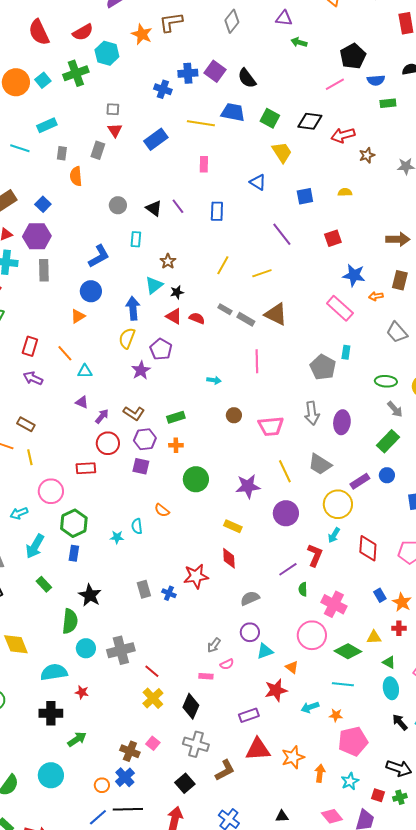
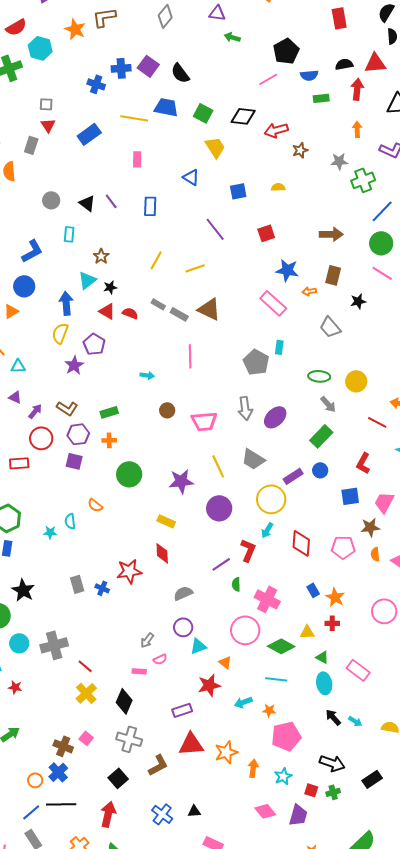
purple ellipse: (342, 422) -> (275, 417), turned 40
black triangle: (282, 816) -> (194, 811), moved

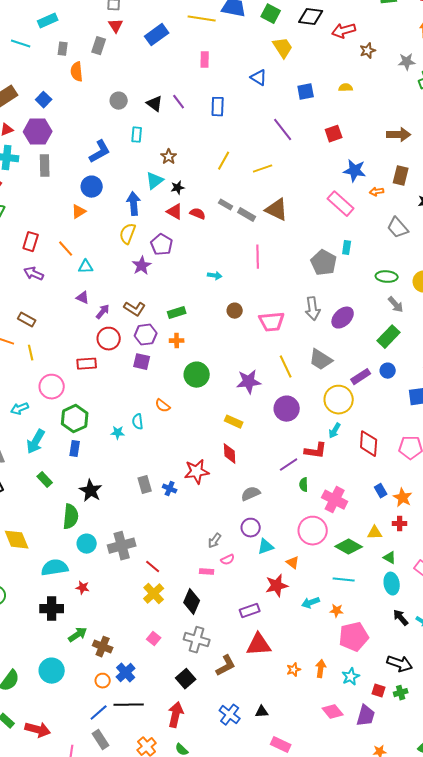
red L-shape: (248, 550) -> (316, 451), turned 75
brown cross: (63, 746) -> (103, 647), moved
orange star: (226, 752) -> (294, 670), moved, size x0.6

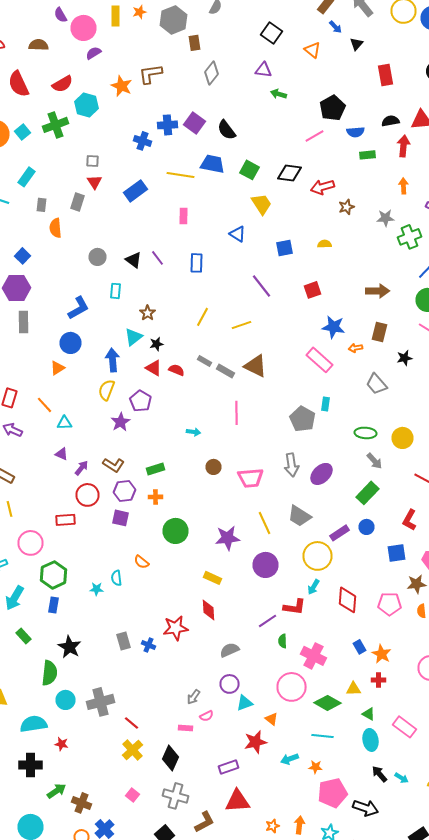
cyan rectangle: (48, 21) -> (26, 177), turned -30
black arrow: (400, 664) -> (366, 808), moved

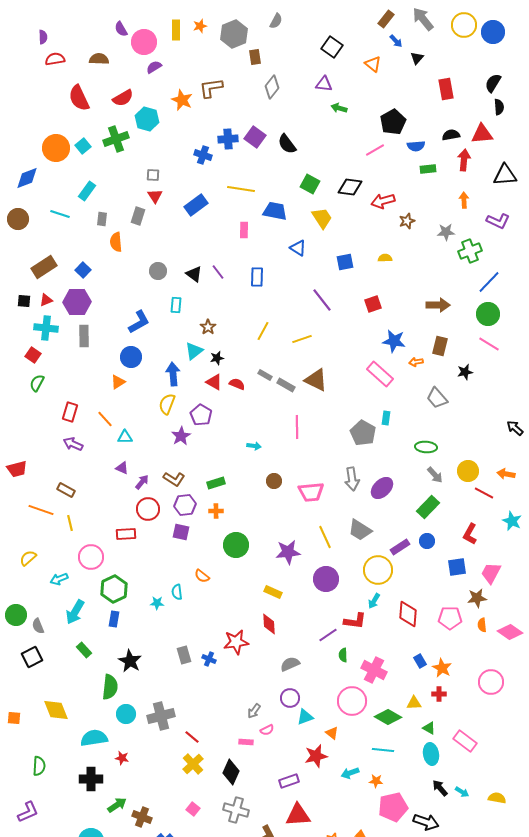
blue trapezoid: (212, 164) -> (275, 211), moved
yellow circle: (402, 438) -> (468, 471), moved

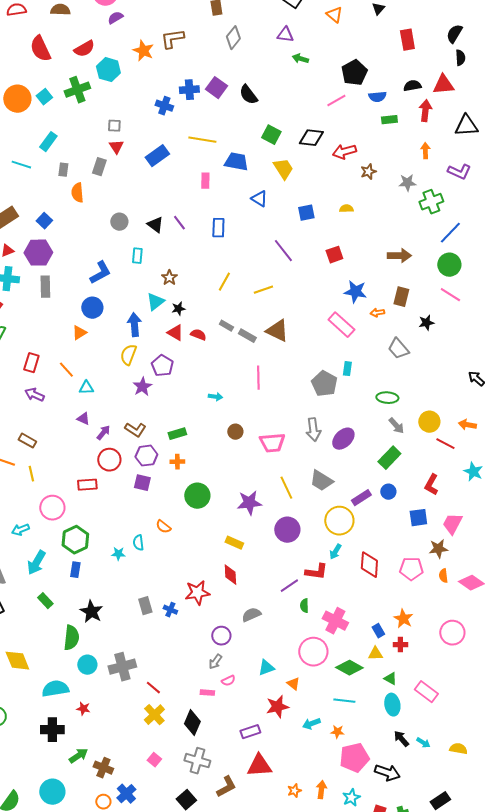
blue rectangle: (420, 661) -> (378, 631), moved
purple circle: (290, 698) -> (221, 636), moved

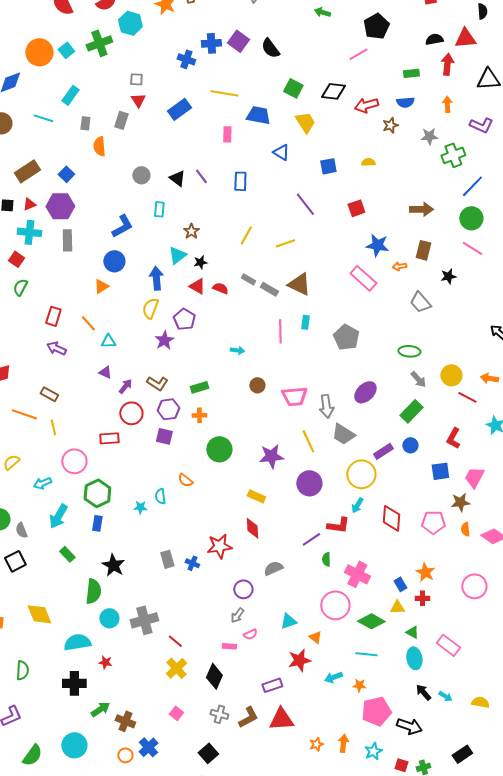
blue semicircle: (377, 97) -> (405, 102), moved
cyan rectangle: (347, 369) -> (305, 322), moved
gray arrow: (313, 430) -> (326, 406), moved
gray cross: (197, 761) -> (219, 714), size x0.7
brown L-shape: (226, 787) -> (248, 717), moved

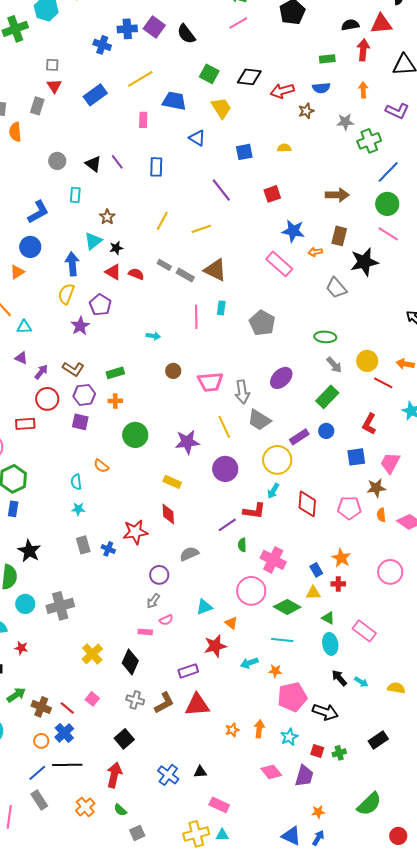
pink line: (358, 54) -> (238, 23), moved
yellow line: (224, 93) -> (140, 79), turned -40
black star: (448, 276) -> (364, 262), size x1.8
cyan star: (140, 507) -> (78, 509), moved
red line: (175, 641) -> (67, 708), moved

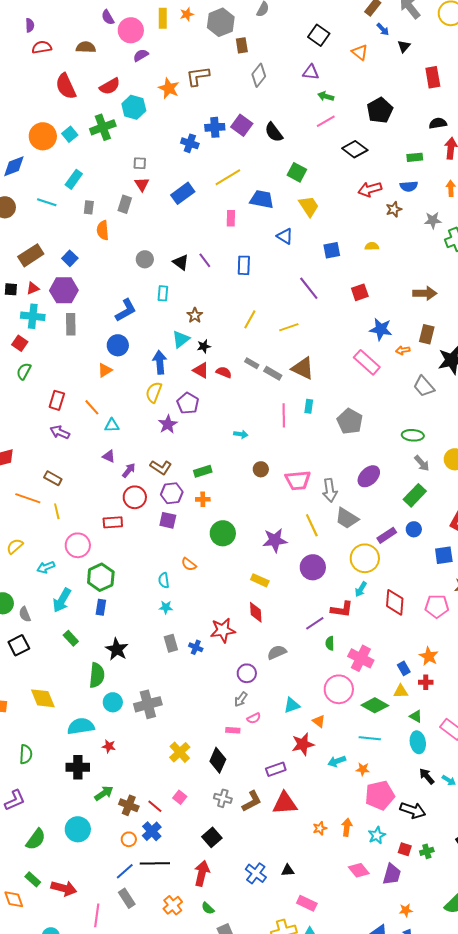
black diamond: (249, 77) -> (355, 149), moved, turned 30

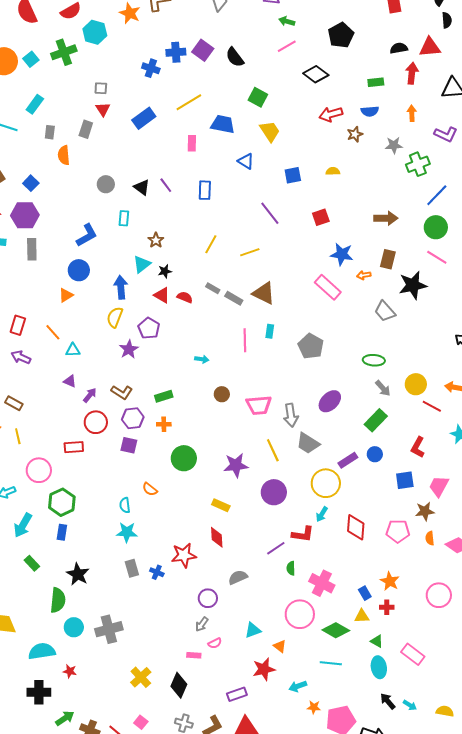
cyan star: (166, 607) -> (127, 532), size x1.5
orange star: (363, 769) -> (314, 707), moved

